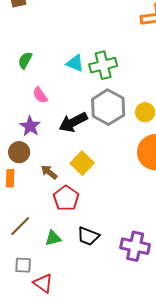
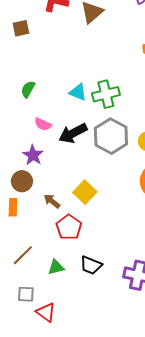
pink semicircle: (40, 95) -> (43, 124), turned -30
black arrow: (73, 122) -> (73, 133), moved

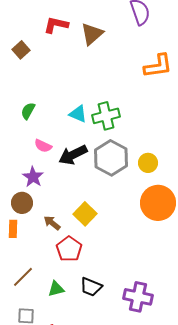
brown square: (21, 28) -> (21, 50), turned -30

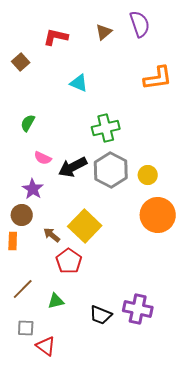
brown triangle: (92, 34) -> (104, 32), moved, size x0.7
cyan triangle: (78, 114) -> (79, 83), moved
yellow square: (85, 214) -> (85, 226), size x1.4
black trapezoid: (91, 287) -> (101, 315), moved

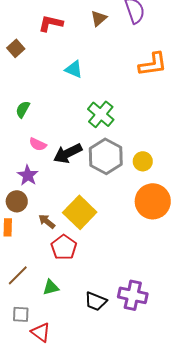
green cross: (106, 128) -> (101, 114), turned -36

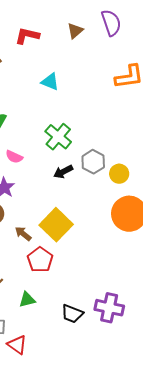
green cross: (101, 114) -> (58, 137), moved
black arrow: (68, 153) -> (63, 172), moved, size x0.7
gray hexagon: (106, 156) -> (93, 162), moved, size x0.7

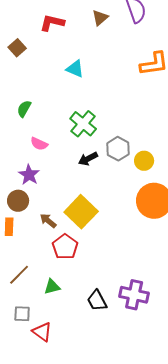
black trapezoid: (72, 314) -> (97, 301), turned 40

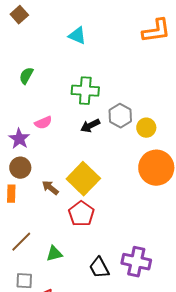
green cross: (83, 124) -> (85, 91), turned -36
pink semicircle: (39, 144) -> (43, 123), moved, turned -48
purple star: (29, 175) -> (19, 139), moved
red pentagon: (65, 247) -> (81, 214), moved

